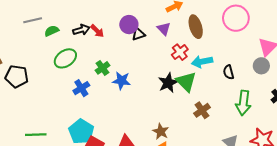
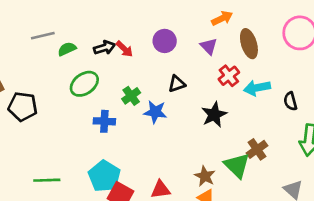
black triangle: (138, 34) -> (177, 84), moved
green triangle: (186, 82) -> (237, 165), moved
blue cross: (81, 88) -> (104, 121), turned 35

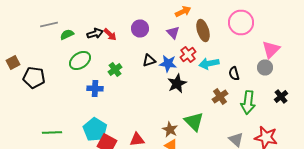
blue star: (155, 112) -> (168, 64), moved
brown cross: (257, 149) -> (220, 96), moved

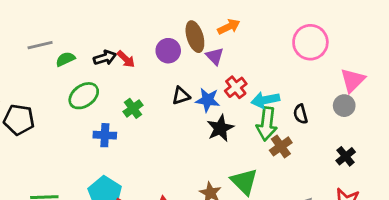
brown ellipse: (203, 30) -> (195, 37), moved
black cross: (281, 96) -> (346, 156), moved
green arrow: (248, 102) -> (267, 124), moved

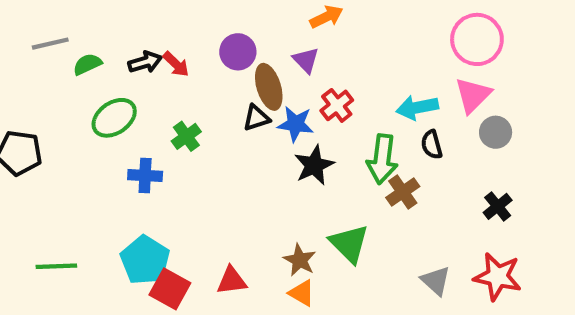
brown ellipse: (195, 37) -> (269, 87), moved
pink circle: (310, 42) -> (477, 39), moved
pink triangle: (353, 80) -> (473, 95), moved
cyan arrow: (265, 100) -> (417, 107), moved

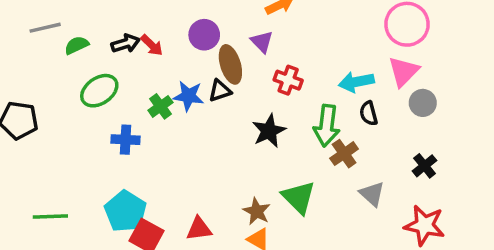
red cross: (337, 105) -> (288, 80), turned -32
blue star: (296, 124) -> (188, 96), moved
gray triangle: (436, 281) -> (372, 194), moved

